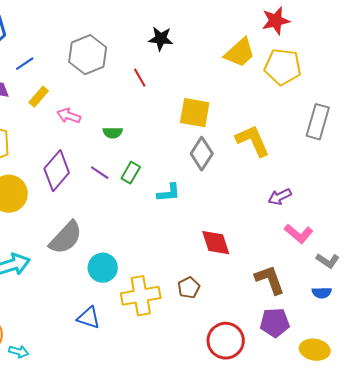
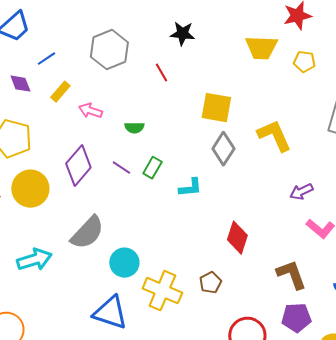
yellow trapezoid: (240, 53) -> (261, 48), turned 44
yellow pentagon: (283, 67) -> (304, 62), size x0.6
red diamond: (216, 243) -> (237, 238), turned 36
yellow cross: (141, 296) -> (162, 291), turned 33
blue triangle: (89, 318) -> (110, 313), size x1.5

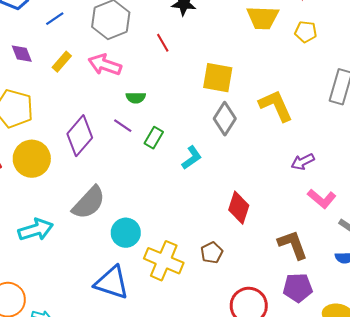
blue line: (46, 59) -> (55, 19), moved
pink arrow: (90, 111) -> (105, 65), moved, size x1.4
purple line: (121, 168) -> (123, 126), moved
cyan L-shape: (190, 188) -> (192, 158), turned -30

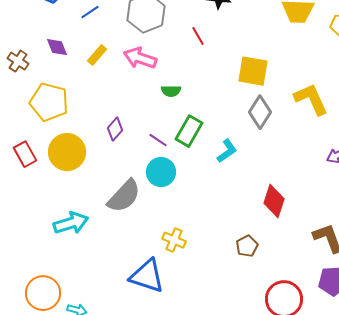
purple line: (123, 126) -> (158, 140), moved
purple diamond: (80, 136) -> (115, 129), size x0.6
green rectangle: (154, 138) -> (189, 131), size x1.4
cyan circle: (126, 233) -> (161, 172), moved
yellow cross: (164, 261) -> (174, 240), moved, size x0.6

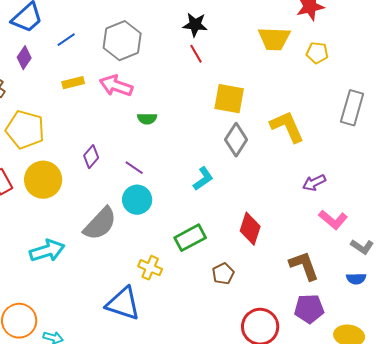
red line: (198, 36) -> (196, 54), moved
purple diamond: (57, 47) -> (24, 58), moved, turned 55
yellow rectangle: (97, 55) -> (73, 83), turned 35
green rectangle: (189, 131) -> (190, 238), moved, turned 32

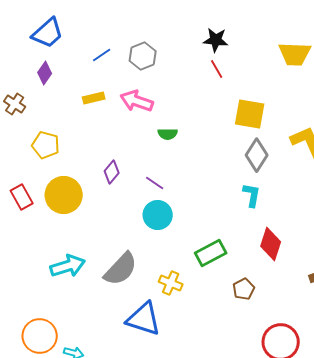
blue line: (66, 40) -> (102, 55), moved
gray hexagon: (122, 41) -> (143, 56), size x0.7
yellow pentagon: (25, 130) -> (46, 145), size x0.7
cyan L-shape: (203, 179) -> (252, 195), moved, turned -45
gray semicircle: (100, 224) -> (121, 269), moved

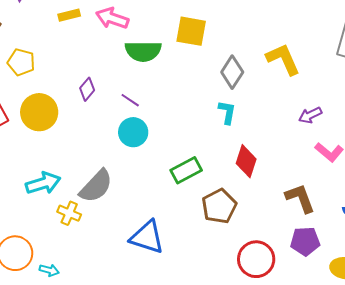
yellow square: (250, 114) -> (191, 31), moved
green semicircle: (168, 134) -> (143, 51), size x1.8
yellow cross: (171, 283) -> (69, 213), moved
brown pentagon: (244, 289) -> (219, 206), size x1.6
blue triangle: (144, 319) -> (147, 237), moved

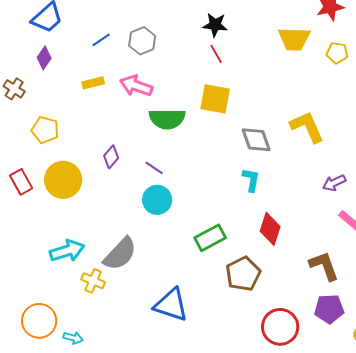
gray diamond: (232, 72) -> (256, 140), turned -52

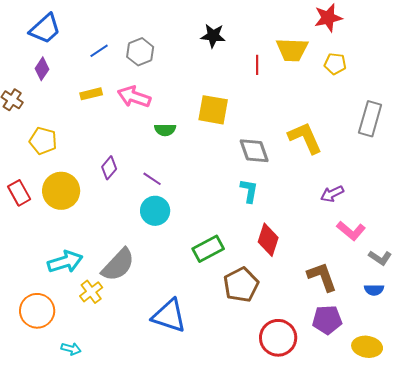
red line: (216, 54) -> (257, 65), moved, turned 30
green semicircle: (167, 119) -> (165, 130), size x0.6
yellow cross: (93, 281) -> (91, 292), turned 30
orange circle: (39, 321) -> (37, 311), moved

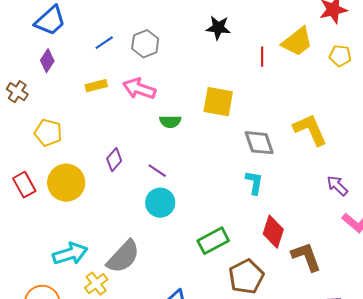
yellow trapezoid: (292, 50) -> (297, 42), turned -40
purple arrow: (332, 194) -> (337, 186), turned 70
brown L-shape: (322, 277) -> (306, 257), moved

